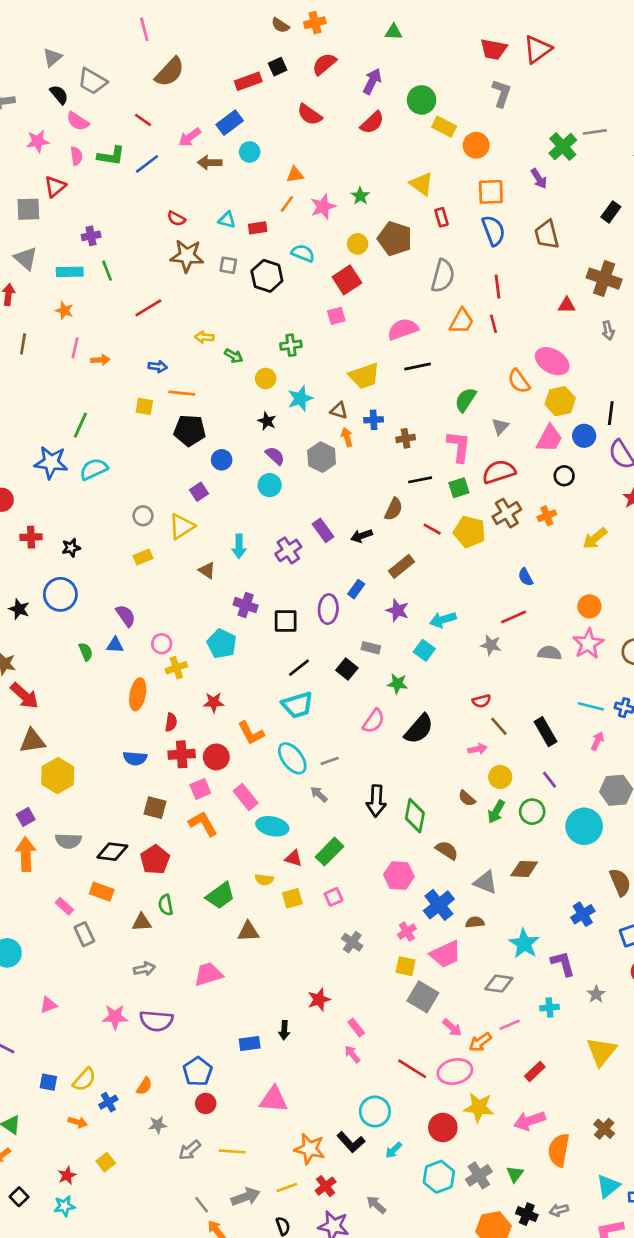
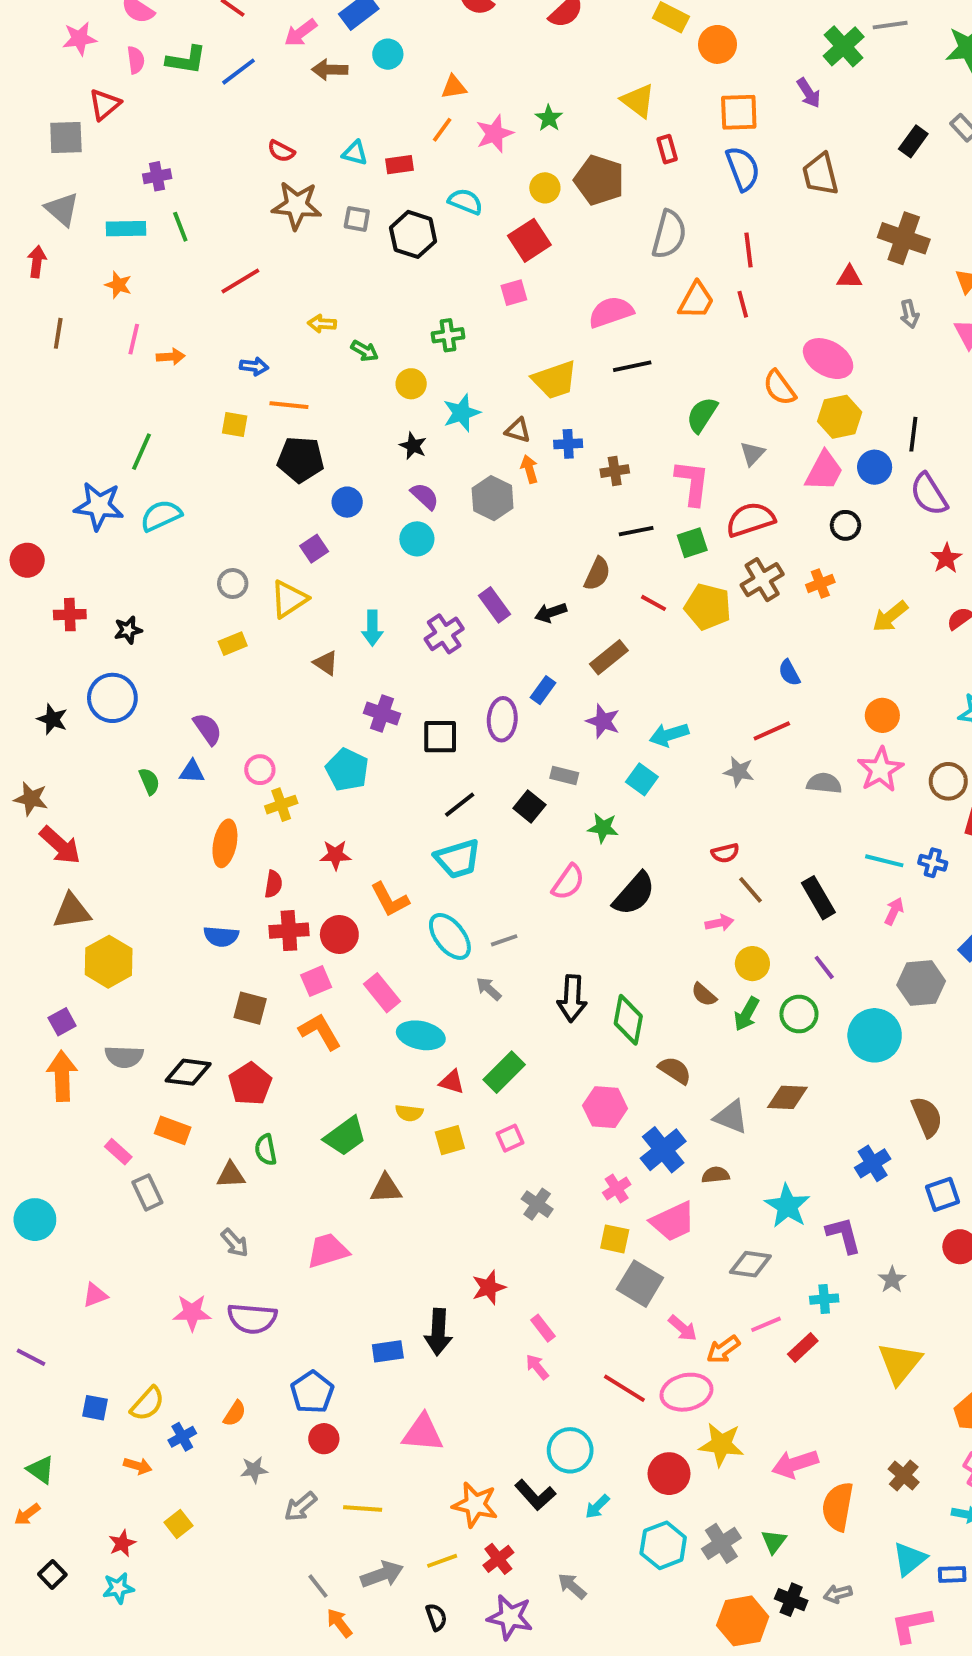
gray arrow: (144, 969) -> (235, 1243), turned 60
black arrow: (284, 1030) -> (438, 1332), size x1.6
red rectangle: (535, 1071) -> (803, 1348), moved

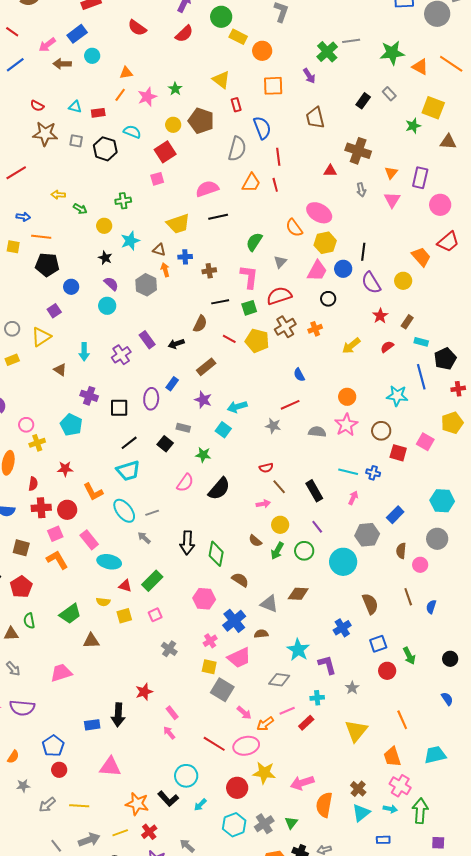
blue semicircle: (743, 169) -> (262, 128), moved
cyan triangle: (909, 1559) -> (361, 813), moved

